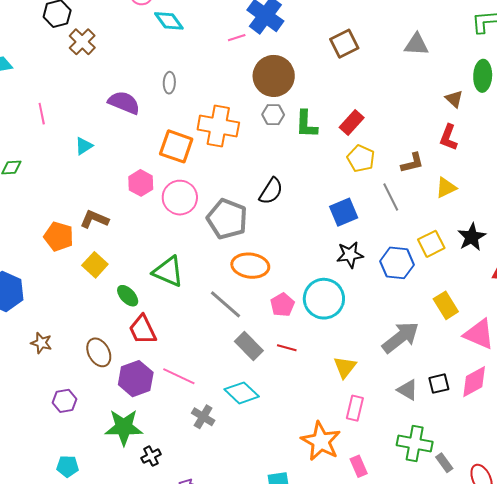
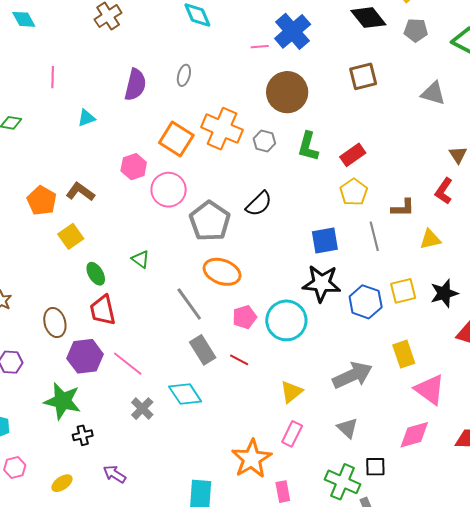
purple semicircle: (124, 103) -> (135, 85), turned 68
gray hexagon: (273, 115) -> (264, 141), moved
black star: (350, 255) -> (322, 283), size x1.4
green triangle: (168, 272) -> (141, 259), size x0.6
black square: (439, 384) -> (375, 467), moved

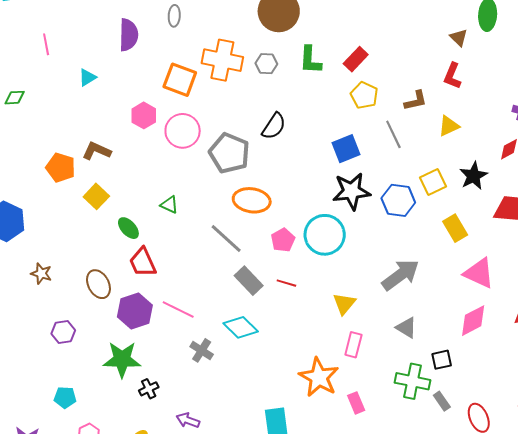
yellow rectangle: (404, 354) -> (455, 228), moved

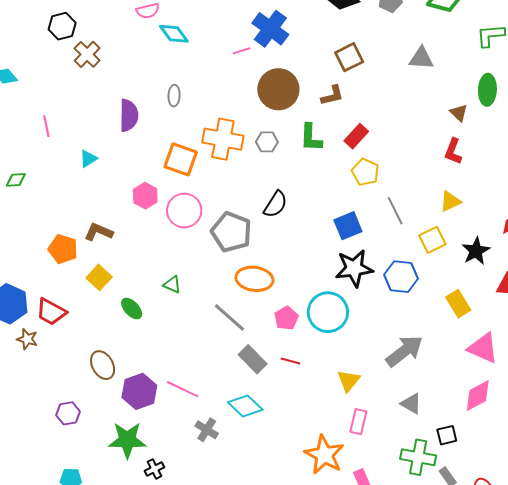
brown L-shape: (416, 101) -> (332, 95), moved
yellow square: (433, 182) -> (432, 240), moved
red trapezoid: (143, 262) -> (51, 312), moved, turned -36
brown star: (41, 274) -> (27, 339), moved

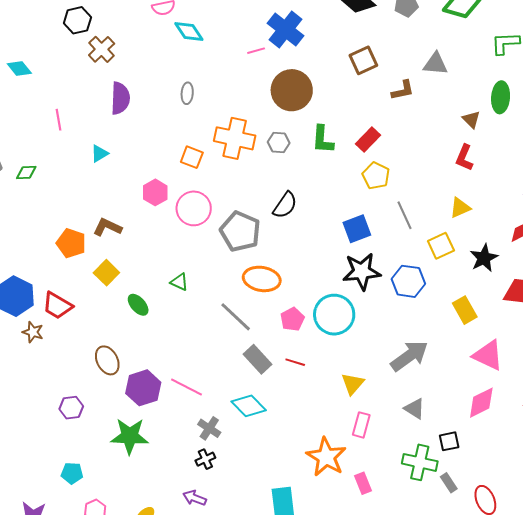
brown L-shape: (332, 95) -> (403, 90), moved
purple semicircle: (129, 115) -> (120, 98), moved
orange square: (181, 159) -> (192, 157), size x0.7
black cross: (154, 469) -> (205, 459), moved

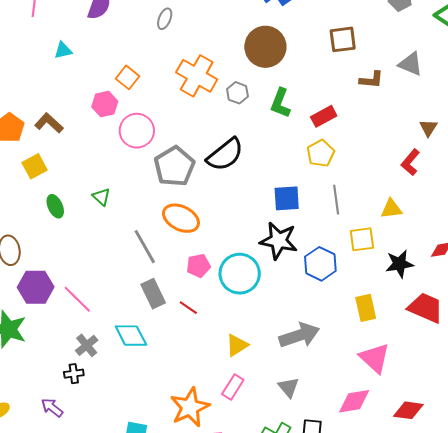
orange square: (192, 157) -> (127, 77), moved
black semicircle: (285, 205) -> (225, 155), size x1.4

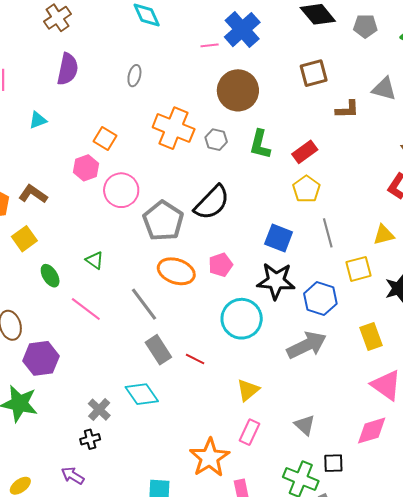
blue square: (287, 198) -> (279, 238), turned 32
pink pentagon: (198, 266) -> (221, 265), moved
pink line: (77, 299) -> (86, 309), moved
gray arrow: (299, 335) -> (307, 345), moved

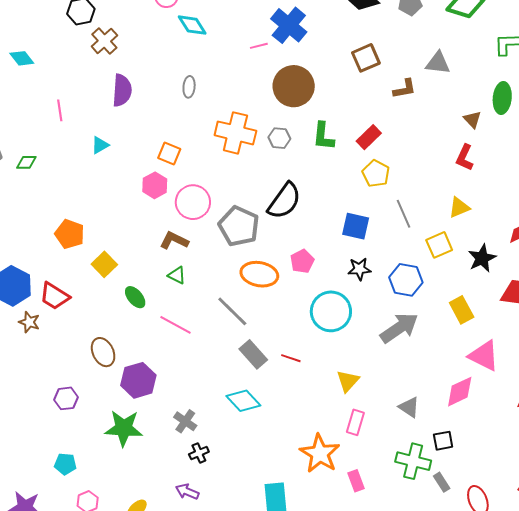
brown L-shape: (33, 194) -> (174, 240), moved
black star: (276, 281) -> (359, 269), size x0.6
gray cross: (99, 410) -> (185, 421), moved
pink diamond: (372, 431) -> (460, 392), moved

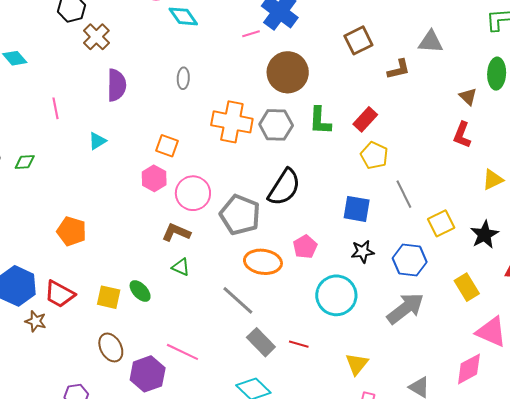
gray hexagon: (279, 138) -> (276, 125), size x1.5
yellow triangle: (459, 207) -> (493, 180), moved
yellow square: (104, 264) -> (109, 297), moved, turned -30
pink line: (175, 325) -> (182, 352), moved

